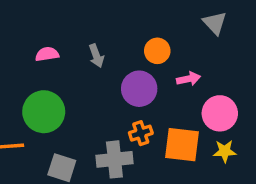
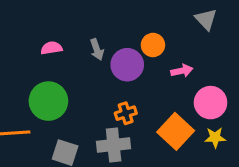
purple circle: (139, 89) -> (127, 65), moved
orange cross: (141, 133) -> (126, 113), moved
orange square: (182, 145) -> (176, 131), turned 36

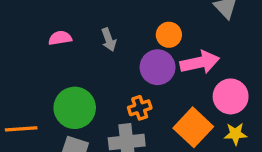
purple circle: (127, 65) -> (158, 67), moved
pink arrow: (182, 71) -> (200, 62), size x1.6
green circle: (48, 101) -> (75, 108), moved

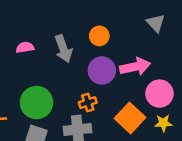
orange circle: (169, 35) -> (99, 36), moved
gray arrow: (109, 40) -> (63, 49), size x1.5

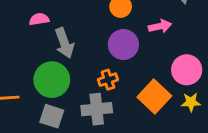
gray arrow: (63, 49) -> (64, 43), moved
pink arrow: (135, 67) -> (160, 26), moved, size x0.7

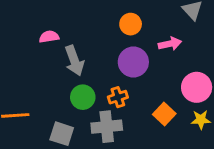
green circle: (52, 80) -> (83, 97), moved, size x0.7
orange square: (154, 97) -> (164, 114), size x0.7

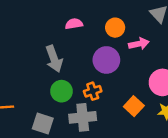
orange circle: (131, 24) -> (115, 28), moved
pink semicircle: (49, 37) -> (74, 24), moved

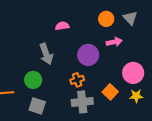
orange circle: (115, 28) -> (106, 19), moved
green circle: (61, 91) -> (33, 80), moved
gray cross: (83, 117) -> (82, 102), moved

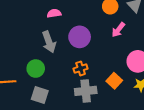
pink semicircle: (62, 26) -> (54, 13), moved
pink arrow: (114, 42) -> (118, 30), turned 140
purple circle: (88, 55) -> (80, 37), moved

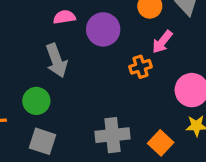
purple circle: (80, 37) -> (103, 29), moved
orange cross: (81, 69) -> (140, 67), moved
orange square: (114, 81) -> (161, 143), moved

